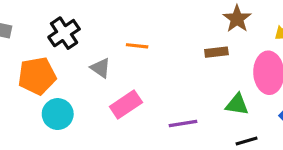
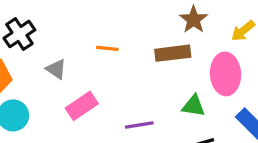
orange line: (137, 46) -> (107, 48), moved
brown rectangle: (216, 52) -> (173, 53), size x1.5

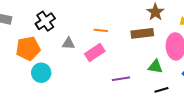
gray triangle: (56, 69) -> (68, 43), turned -32
pink rectangle: (82, 106) -> (95, 53), moved

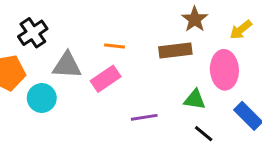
gray triangle: (68, 43) -> (67, 65), size x1.5
cyan circle: (41, 73) -> (42, 98), moved
black line: (161, 90) -> (204, 134), turned 56

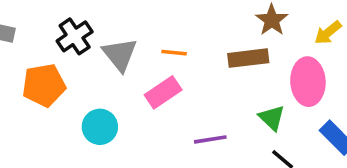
gray triangle: (67, 65) -> (120, 54), moved, turned 48
cyan circle: (42, 98) -> (100, 127), moved
green triangle: (195, 99) -> (272, 118), turned 35

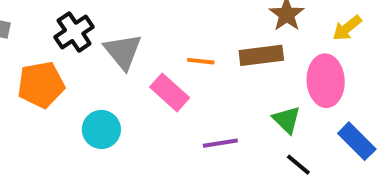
orange line: (174, 53) -> (201, 61), moved
pink rectangle: (163, 92) -> (170, 92), turned 76

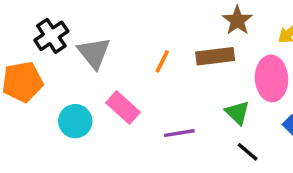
orange line: (201, 61) -> (162, 61), turned -70
pink rectangle: (170, 92) -> (123, 107), moved

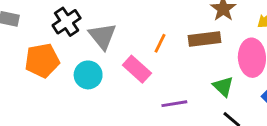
pink rectangle: (123, 107) -> (137, 69), moved
cyan circle: (75, 121) -> (88, 75), moved

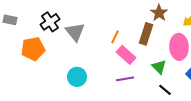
brown rectangle: (205, 39) -> (146, 34), turned -65
pink rectangle: (137, 69) -> (126, 55), moved
cyan circle: (88, 75) -> (77, 77), moved

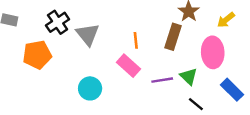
orange line: (115, 37) -> (136, 40), turned -32
pink rectangle: (126, 55) -> (129, 66), moved
purple line: (125, 79) -> (162, 80), moved

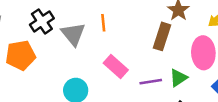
orange line: (136, 40) -> (103, 23), moved
green triangle: (189, 76) -> (178, 78), turned 42

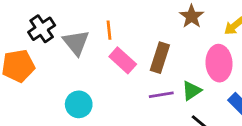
brown rectangle: (162, 36) -> (160, 58), moved
pink rectangle: (116, 67) -> (123, 60), moved

